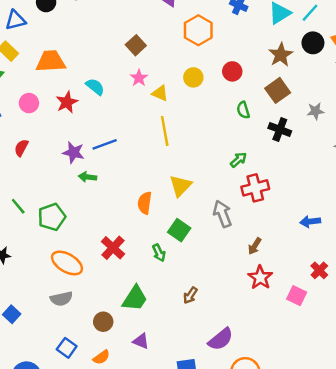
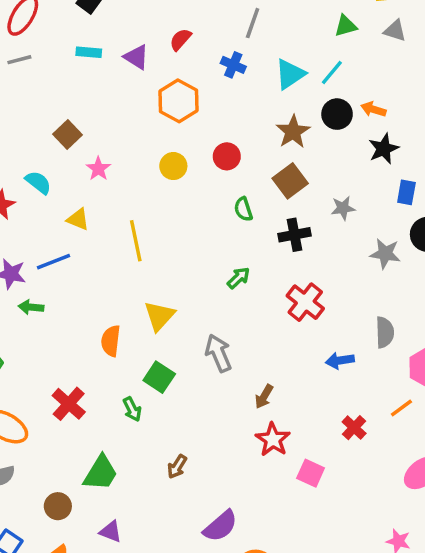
brown square: (136, 45) -> (68, 134), moved
yellow triangle: (160, 93) -> (78, 219), moved
black cross: (280, 130) -> (294, 235), turned -30
red cross: (255, 188) -> (305, 302), moved, turned -36
pink square: (297, 296) -> (311, 473), moved

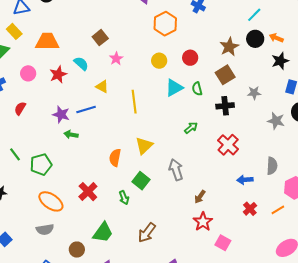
cyan triangle: (290, 74) -> (174, 88), moved
red cross: (354, 428) -> (250, 209), moved
brown arrow: (177, 467) -> (147, 233), size x1.5

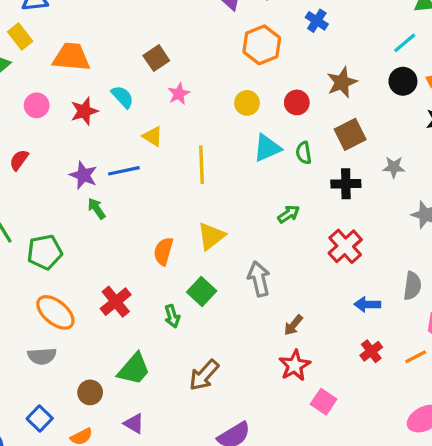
brown star: (229, 47) -> (342, 82), moved
green arrow: (71, 134) -> (97, 208), turned 40

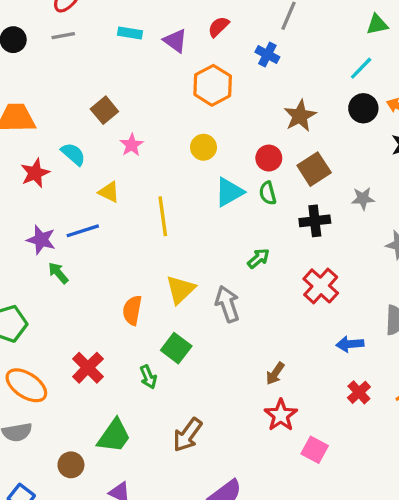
red circle: (297, 102) -> (269, 158), moved
gray arrow: (259, 279) -> (227, 304), moved

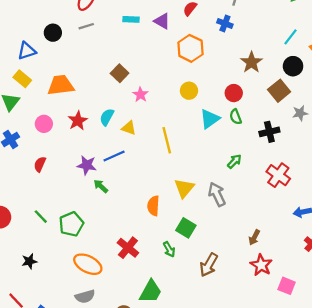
cyan line: (361, 68) -> (290, 37), moved
black circle: (363, 108) -> (293, 66), moved
cyan semicircle: (73, 154) -> (107, 117), moved, turned -96
brown square: (314, 169) -> (279, 91), moved
brown arrow: (187, 435) -> (209, 265), moved

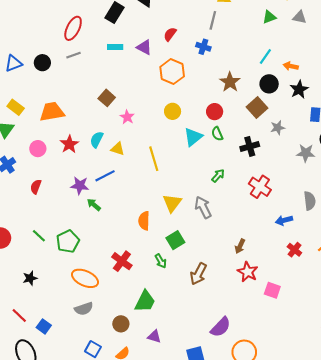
blue triangle: (27, 51) -> (13, 63), moved
green square: (186, 228) -> (175, 240), turned 30

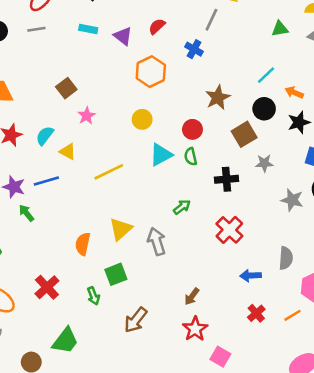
yellow line: (154, 159) -> (109, 172), turned 70

